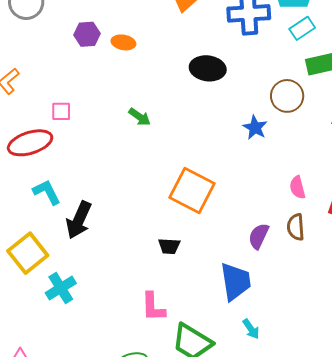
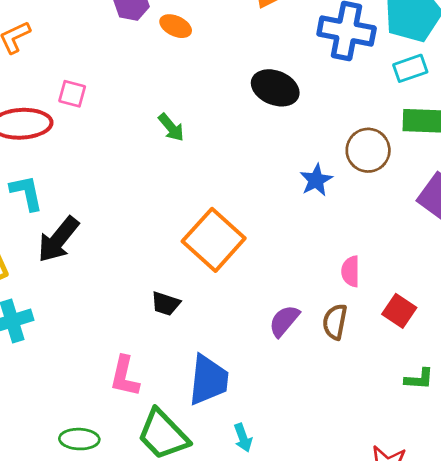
blue trapezoid: (235, 282) -> (209, 380), moved

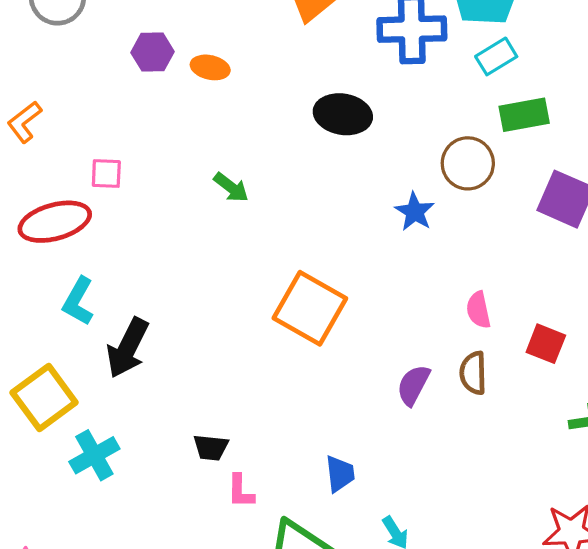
cyan L-shape: (26, 193) -> (78, 301), turned -126
black trapezoid: (166, 304) -> (211, 447), moved
pink L-shape: (125, 376) -> (241, 491), size x0.7
blue trapezoid: (209, 380) -> (340, 474), size x0.6

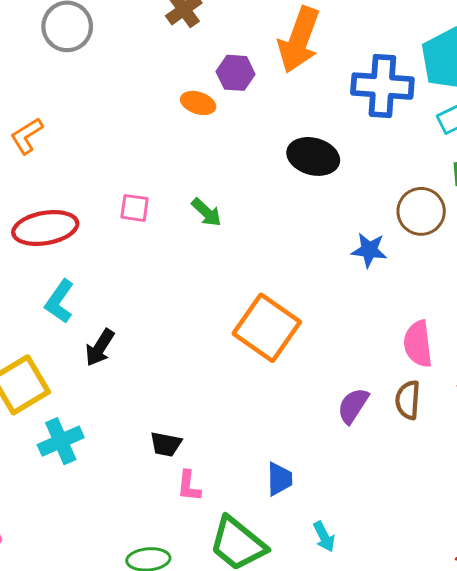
purple hexagon: (153, 52) -> (236, 73), moved
pink square: (106, 173) -> (135, 208), moved
blue star: (415, 212) -> (369, 250), turned -30
pink semicircle: (478, 310) -> (418, 344), size x1.4
black arrow: (128, 348) -> (100, 348), size x0.7

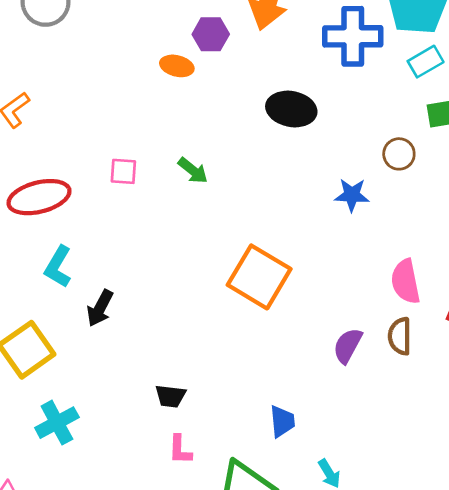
brown circle: (421, 211) -> (399, 154), size x0.7
cyan cross: (61, 441) -> (57, 423), moved
pink L-shape: (189, 486) -> (180, 450), moved

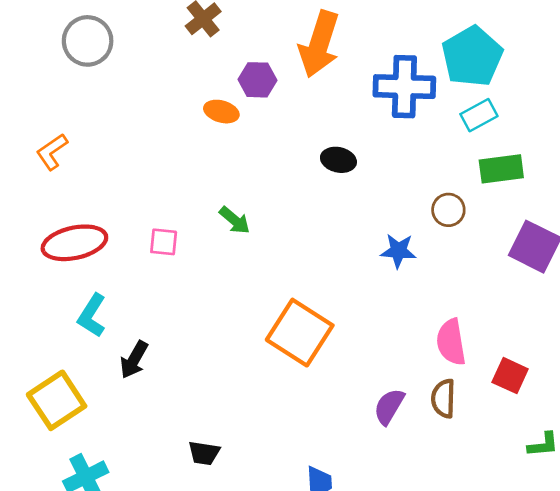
black ellipse: (291, 109) -> (338, 160), size x0.7
pink square: (123, 171) -> (164, 242), moved

